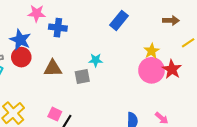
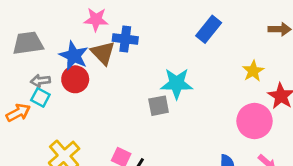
cyan star: (96, 60) -> (177, 83), size x1.6
brown triangle: (53, 68) -> (103, 53), moved, turned 48
pink circle: (152, 70) -> (255, 121), moved

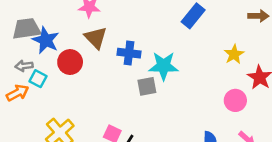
blue cross: (125, 39) -> (129, 53), moved
blue star: (74, 56) -> (46, 40), moved
gray arrow: (40, 81) -> (24, 66), moved
pink circle: (255, 121) -> (235, 100), size x0.7

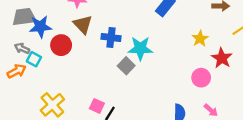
blue star: (46, 40) -> (40, 27), turned -30
gray arrow: (24, 66) -> (22, 48), turned 32
gray square: (147, 86) -> (126, 66), turned -35

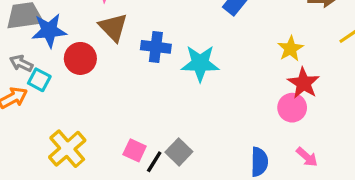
red star: (222, 58) -> (304, 83), moved
gray square: (126, 66) -> (179, 152), moved

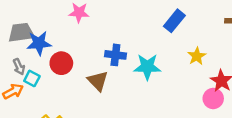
brown triangle: (113, 27) -> (98, 81), moved
yellow star: (290, 49) -> (197, 56), moved
gray arrow: (21, 63) -> (19, 67), turned -140

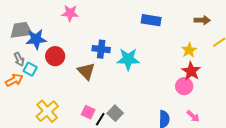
blue rectangle: (174, 21) -> (151, 20), turned 60
yellow star: (197, 56) -> (189, 50), moved

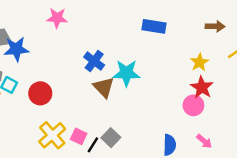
blue cross: (101, 49) -> (94, 61), turned 30
red circle: (55, 56) -> (40, 93), moved
brown triangle: (86, 71) -> (104, 87), moved
yellow cross: (47, 111) -> (52, 135), moved

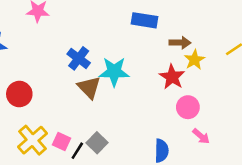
brown arrow: (215, 26) -> (180, 43), moved
red star: (202, 87) -> (172, 77), moved
pink arrow: (204, 141) -> (201, 136), moved

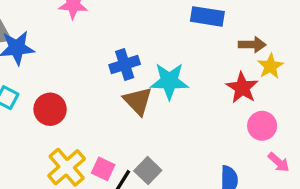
blue cross: (79, 58) -> (125, 64), turned 35

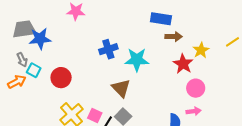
brown arrow: (252, 45) -> (174, 37), moved
brown triangle: (138, 101) -> (121, 88), moved
pink arrow: (279, 162) -> (194, 111), moved, turned -48

